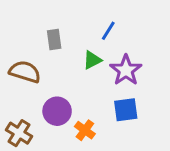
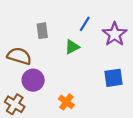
purple star: (126, 70) -> (115, 34), moved
blue square: (126, 110) -> (113, 78), moved
purple circle: (57, 111) -> (33, 80), moved

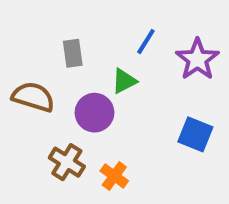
blue square: (113, 78) -> (195, 134), turned 30
purple circle: (33, 80) -> (95, 113), moved
brown cross: (15, 104) -> (67, 162), moved

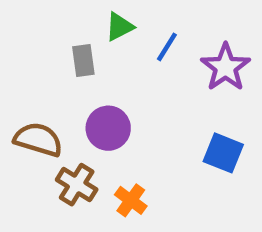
green triangle: (124, 81) -> (119, 27), moved
brown semicircle: (33, 97) -> (38, 139), moved

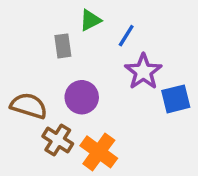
purple star: (226, 67) -> (143, 72), moved
blue square: (223, 153) -> (176, 99), moved, turned -36
orange cross: (131, 200) -> (99, 152), size x1.5

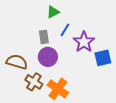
blue line: (126, 36) -> (65, 30), moved
gray rectangle: (63, 46) -> (44, 37), moved

